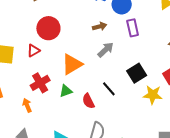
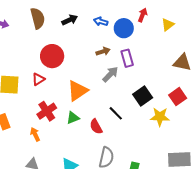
purple rectangle: (133, 28) -> (127, 58), moved

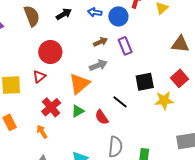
gray arrow: (110, 74) -> (98, 65), moved, turned 30
black square: (143, 96) -> (145, 82), turned 30

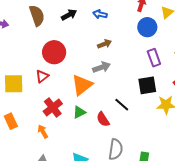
blue circle: (118, 16) -> (147, 27), moved
purple rectangle: (125, 46) -> (154, 58), moved

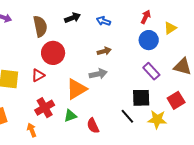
brown semicircle: (37, 16) -> (40, 26), moved
purple rectangle: (154, 58) -> (151, 71), turned -30
black line: (122, 105) -> (127, 116), moved

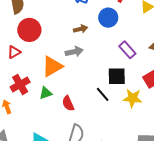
blue circle: (149, 40) -> (108, 18), moved

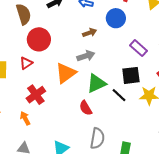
green triangle: (46, 93) -> (96, 83), moved, size x1.5

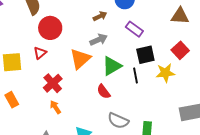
purple rectangle: (139, 48) -> (134, 29), moved
black line: (119, 95) -> (135, 75), turned 42
orange arrow: (25, 118) -> (55, 107), moved
gray semicircle: (97, 138) -> (118, 121), turned 110

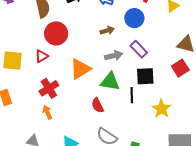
gray arrow: (99, 40) -> (114, 56), moved
red square: (180, 50) -> (180, 68), moved
green triangle: (112, 66) -> (110, 82), turned 30
yellow star: (165, 73) -> (162, 109), moved, turned 30

